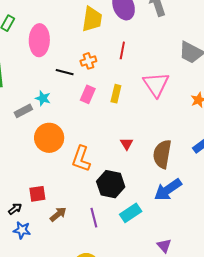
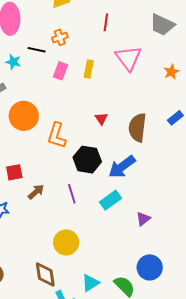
red line: (122, 50) -> (106, 22), moved
cyan star: (43, 98) -> (13, 62), moved
blue arrow: (168, 190) -> (122, 167), moved
cyan rectangle: (131, 213) -> (111, 200), moved
purple triangle: (164, 246) -> (143, 219), turned 35

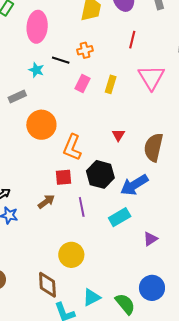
red square: (14, 172) -> (63, 177), moved

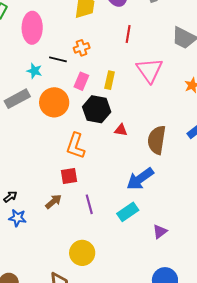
gray rectangle: (17, 96) -> (17, 99), size x1.4
orange circle: (41, 125) -> (54, 102), moved
red triangle: (118, 135) -> (121, 130), turned -48
black hexagon: (100, 174) -> (97, 109), moved

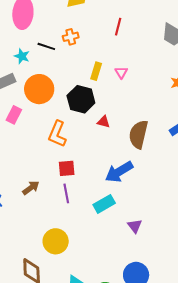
pink triangle: (150, 70) -> (121, 72), moved, size x0.5
pink rectangle: (81, 81) -> (14, 115), moved
red square: (69, 176) -> (67, 168), moved
purple triangle: (160, 231) -> (135, 226), turned -35

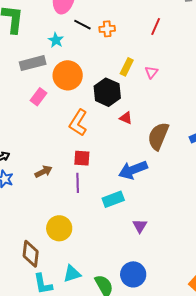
black line: (46, 46) -> (82, 25), moved

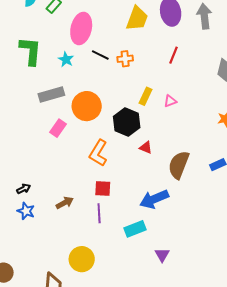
cyan star: (56, 40) -> (66, 60), moved
pink triangle: (151, 72) -> (170, 101), turned 32

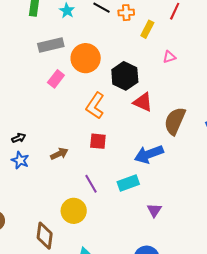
yellow rectangle: (145, 96) -> (147, 29), moved
red triangle: (146, 147) -> (143, 102), size x1.5
purple line: (99, 213) -> (91, 184), moved, turned -30

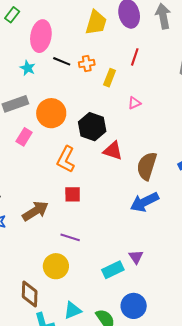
brown arrow: (59, 154) -> (35, 211), size x1.5
blue arrow: (149, 154) -> (144, 202), moved
cyan rectangle: (128, 183) -> (113, 270), moved
purple line: (91, 184) -> (70, 237), turned -36

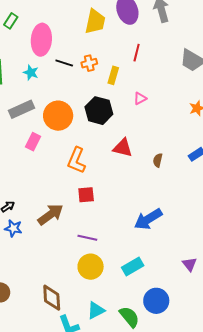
black hexagon: (92, 127) -> (99, 111), moved
brown semicircle: (147, 166) -> (158, 160), size x0.5
blue arrow: (144, 202) -> (148, 219), moved
purple triangle: (136, 257) -> (190, 264), moved
yellow circle: (56, 266) -> (91, 267), moved

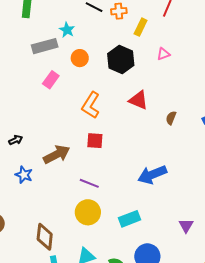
cyan star: (31, 73) -> (67, 30), moved
orange circle: (58, 116) -> (80, 58), size x0.6
blue star: (13, 228) -> (24, 175), moved

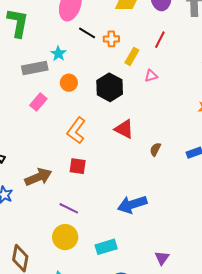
pink triangle: (163, 54) -> (151, 76), moved

